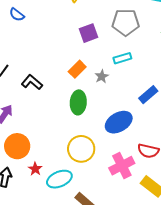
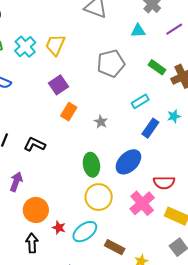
purple square: (88, 33) -> (59, 85), moved
cyan rectangle: (122, 58) -> (140, 101), moved
orange rectangle: (77, 69) -> (69, 112), moved
green ellipse: (78, 102) -> (91, 165), moved

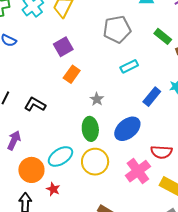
cyan rectangle: (140, 101) -> (129, 66), moved
gray star: (101, 122) -> (97, 99), moved
cyan ellipse: (85, 232) -> (60, 156), moved

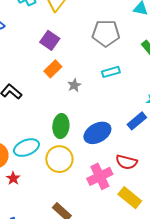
purple square: (63, 47) -> (50, 40), turned -36
blue rectangle: (152, 97) -> (137, 121), moved
gray star: (97, 99) -> (74, 85), moved

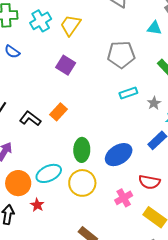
orange rectangle: (53, 69) -> (58, 112), moved
gray star: (74, 85) -> (154, 103), moved
pink cross: (100, 176) -> (124, 198), size x0.7

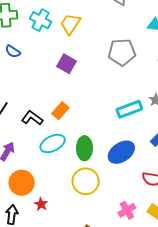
cyan cross: (41, 21) -> (41, 20), turned -30
cyan rectangle: (128, 93) -> (129, 109), moved, size x1.4
cyan ellipse: (49, 173) -> (53, 143), moved
pink cross: (124, 198) -> (127, 210), moved

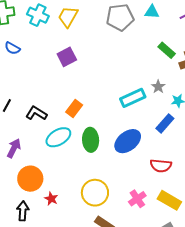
gray pentagon: (122, 52) -> (120, 17), moved
purple square: (67, 64) -> (67, 57), turned 36
orange rectangle: (60, 111) -> (74, 109), moved
yellow circle: (86, 181) -> (95, 193), moved

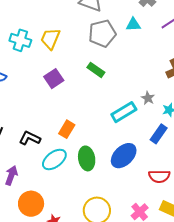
green rectangle: (167, 50) -> (96, 70), moved

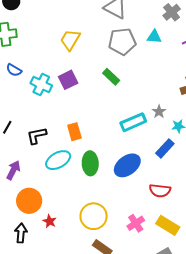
cyan cross: (20, 40) -> (41, 84), moved
orange rectangle: (67, 129) -> (74, 132), turned -54
black L-shape: (30, 138) -> (37, 136), turned -45

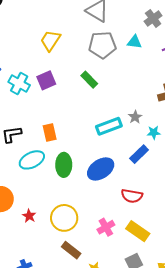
red star: (50, 221) -> (29, 216), moved

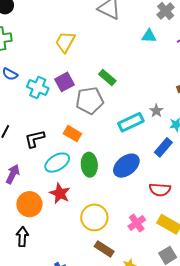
gray pentagon: (102, 45) -> (90, 101), moved
orange rectangle: (50, 132) -> (72, 134), turned -42
red star: (29, 216) -> (60, 193), moved, size x1.5

